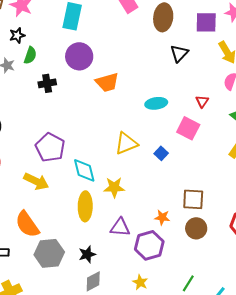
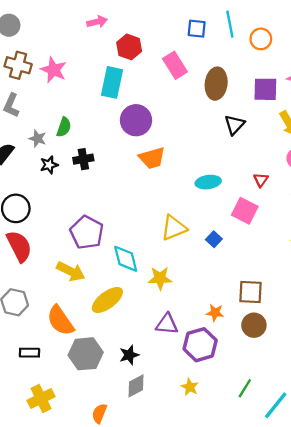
black star: (17, 35) -> (49, 165), moved
purple circle: (79, 56) -> (136, 120), moved
yellow ellipse: (85, 206) -> (107, 300), moved, turned 52

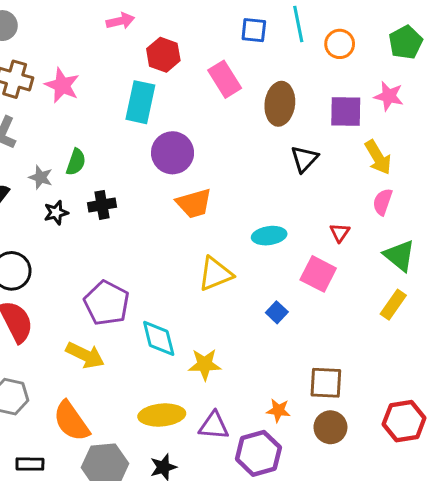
yellow triangle: (174, 228) -> (215, 274), moved
yellow ellipse: (107, 300) -> (162, 415), moved, turned 32

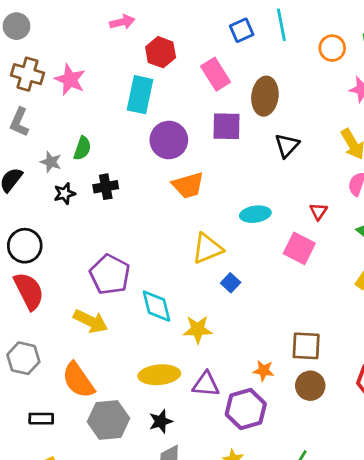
blue square: (254, 30) -> (242, 30), turned -30
orange circle: (340, 44) -> (332, 48), moved
purple square: (346, 111) -> (226, 126), moved
blue square: (277, 312) -> (231, 283), moved

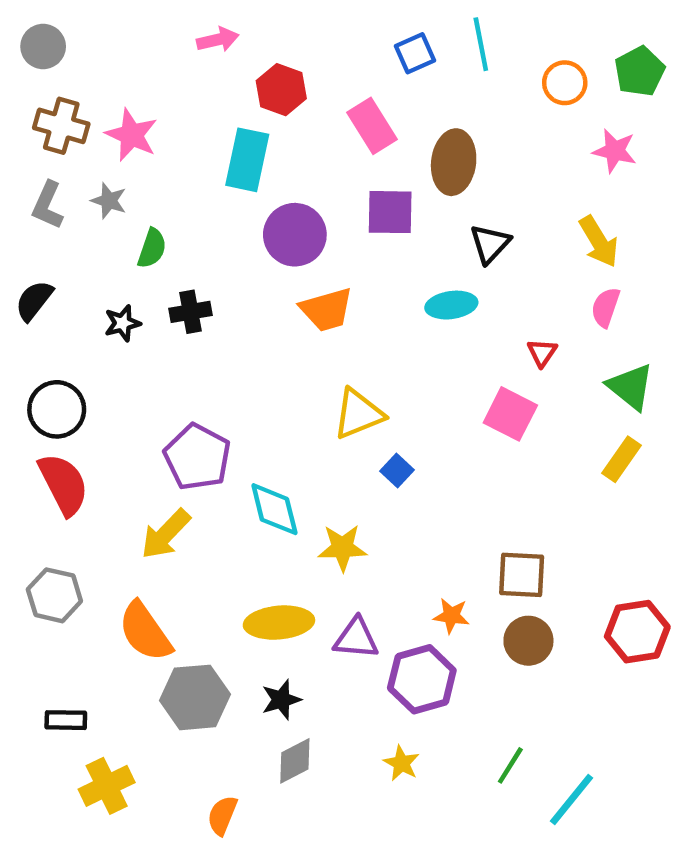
gray star: (51, 162) -> (109, 201), moved
cyan ellipse: (255, 214) -> (451, 305), moved
yellow arrow: (91, 321) -> (166, 534), turned 108
black rectangle: (41, 419) -> (66, 720), moved

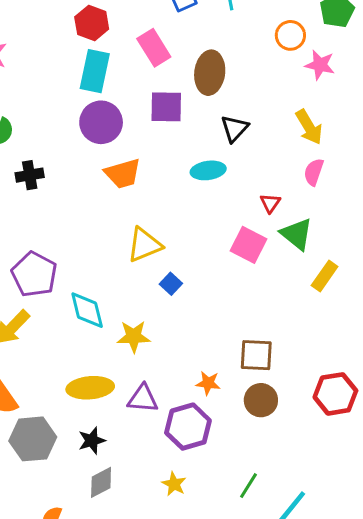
orange circle: (565, 83) -> (290, 35), moved
cyan rectangle: (247, 160) -> (95, 71), moved
green triangle: (631, 387) -> (297, 234), moved

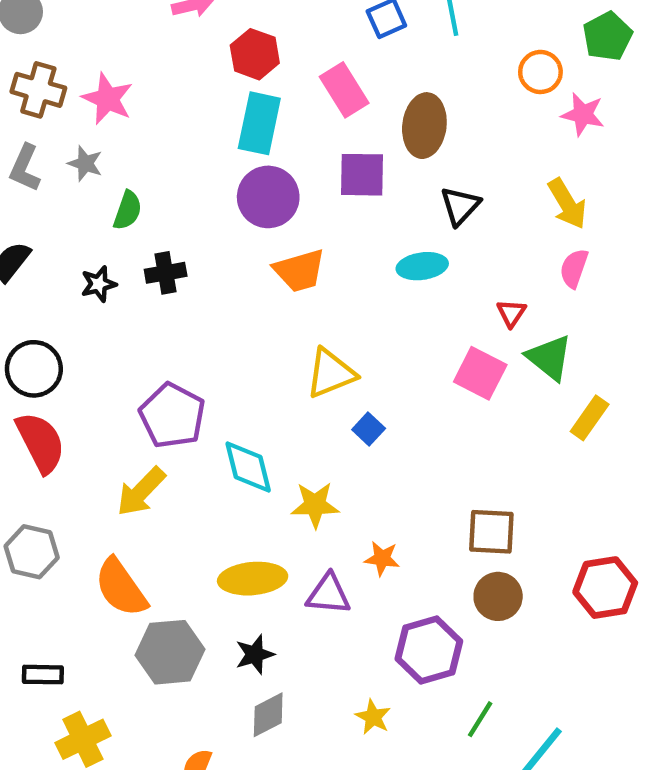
orange star: (208, 383) -> (382, 558), moved
purple hexagon: (188, 427) -> (429, 650), moved

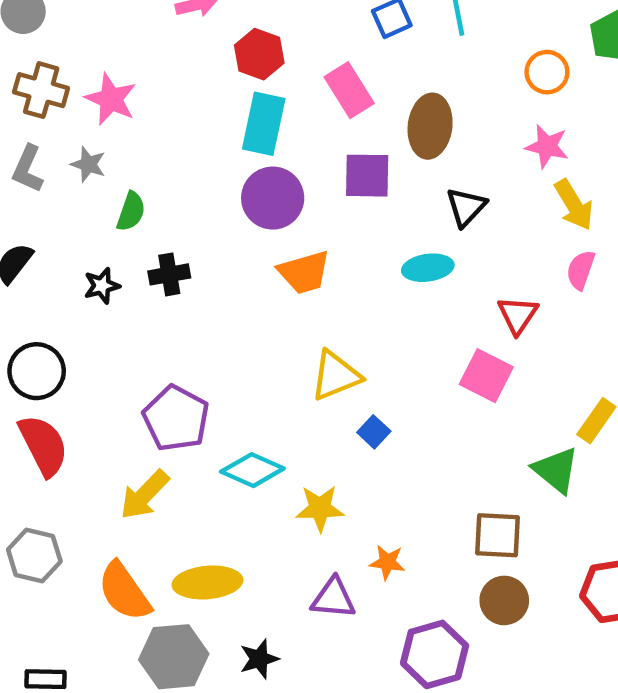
pink star: (583, 114) -> (547, 146), moved
red triangle: (511, 313) -> (518, 315), size x1.4
green triangle: (549, 358) -> (556, 470), moved
cyan diamond: (248, 467) -> (252, 470), turned -52
yellow ellipse: (253, 579) -> (207, 582), moved

